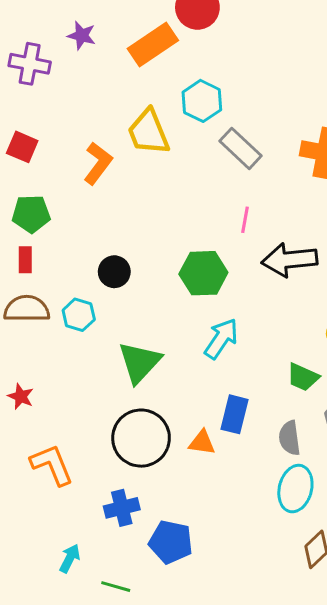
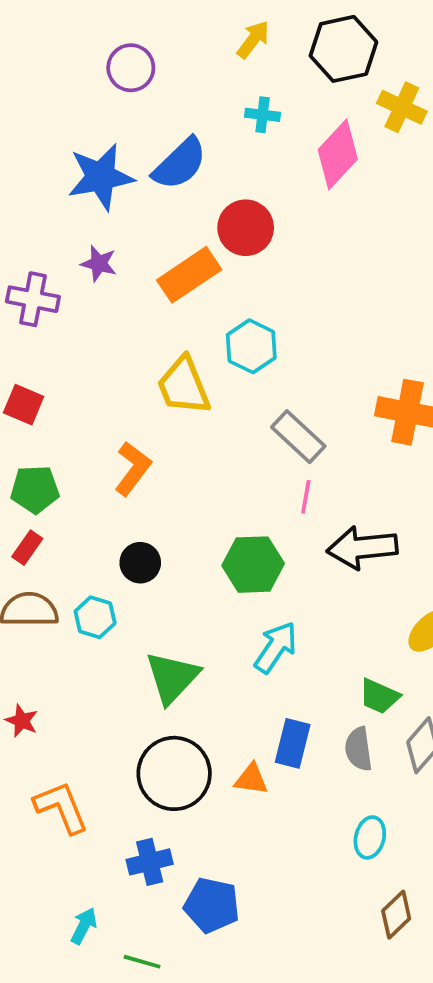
gray rectangle: (241, 148) -> (298, 437), moved
orange L-shape: (98, 163) -> (133, 469), moved
red rectangle: (25, 260) -> (27, 548), turned 35
gray semicircle: (290, 438) -> (359, 749), moved
cyan ellipse: (295, 489) -> (370, 837), size x0.7

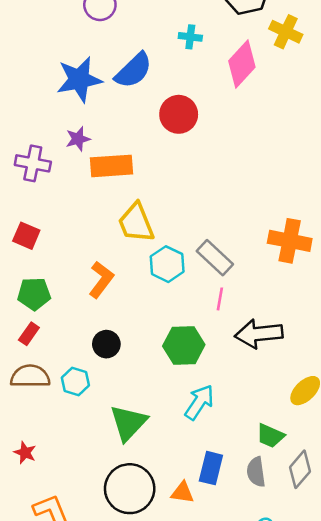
purple star: (99, 263) -> (78, 139), turned -30
orange rectangle: (189, 275) -> (112, 166), moved, turned 30
cyan hexagon: (251, 346) -> (167, 264), moved

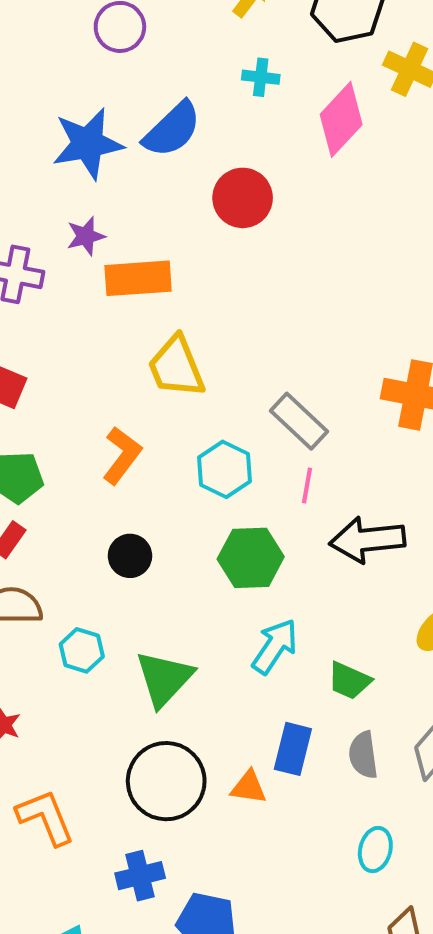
cyan hexagon: (167, 264) -> (225, 469), moved
cyan hexagon: (75, 382) -> (82, 650), moved
green trapezoid: (270, 436) -> (349, 681), moved

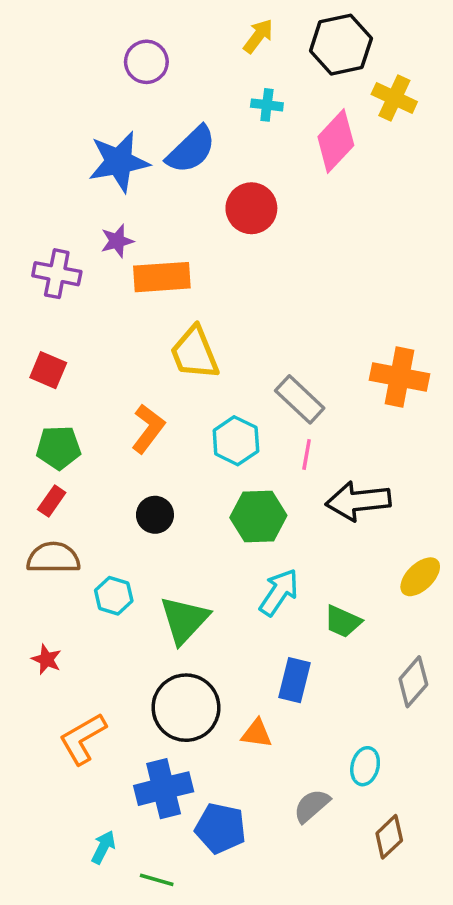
gray semicircle: (363, 755) -> (312, 806), moved, turned 57
orange triangle: (249, 787) -> (257, 733), moved
orange L-shape: (46, 817) -> (83, 739), turned -98
blue cross: (140, 876) -> (164, 789), size x1.4

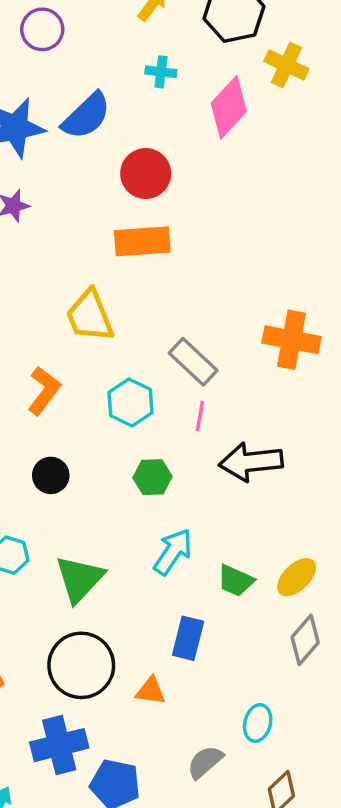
orange rectangle: (162, 277) -> (142, 241), moved
green hexagon: (258, 516) -> (152, 477), size x0.7
yellow ellipse: (420, 577) -> (297, 577), moved

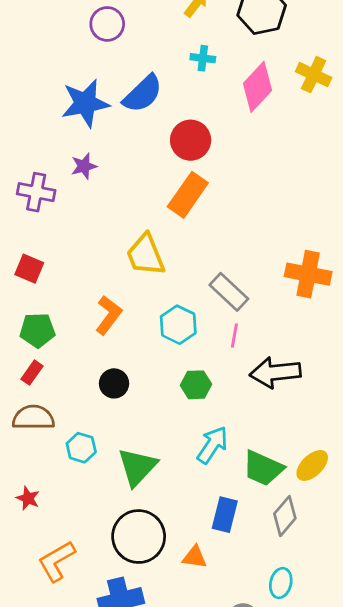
yellow cross: (286, 65) -> (314, 75), moved
orange rectangle: (142, 241) -> (188, 195), turned -51
green trapezoid: (236, 581) -> (263, 468), size x1.4
gray diamond: (305, 640) -> (285, 516), moved

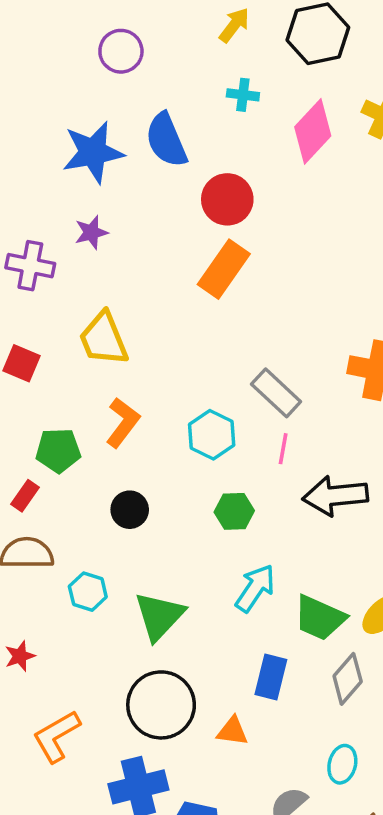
blue semicircle: (143, 94) -> (166, 140), turned 111
yellow trapezoid: (145, 255) -> (104, 339), moved
green pentagon: (37, 330) -> (58, 450), moved
red star: (28, 498) -> (20, 656), turned 30

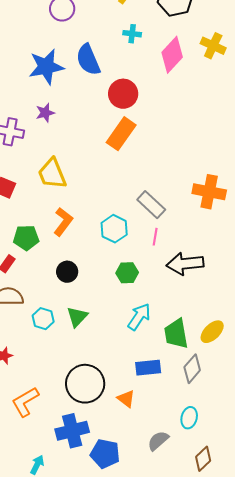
green triangle: (159, 616) -> (77, 317), moved, size x0.7
green trapezoid: (320, 618) -> (176, 334), turned 56
blue rectangle: (271, 677) -> (148, 368), turned 70
orange triangle: (233, 731) -> (126, 399), turned 30

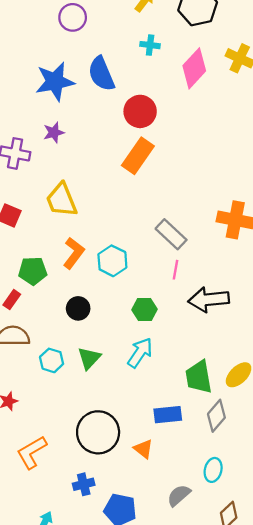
cyan hexagon: (114, 229) -> (112, 261), moved
cyan arrow: (139, 317) -> (140, 353), moved
blue cross: (72, 431) -> (84, 484), size x0.6

